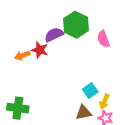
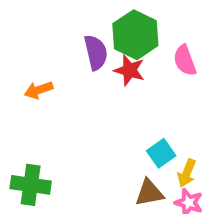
purple semicircle: (54, 35) -> (96, 52), turned 102
red star: (40, 50) -> (129, 70), moved

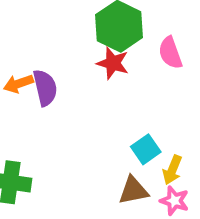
purple semicircle: (96, 52) -> (45, 88), moved

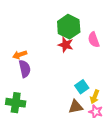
purple semicircle: (45, 88) -> (25, 69), moved

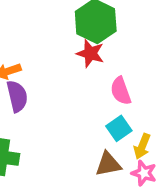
pink semicircle: (94, 40) -> (121, 91), moved

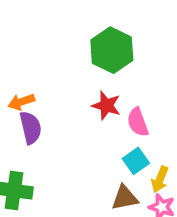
red star: (90, 53) -> (106, 106), moved

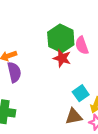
green hexagon: (112, 50) -> (61, 38), moved
pink semicircle: (138, 122) -> (82, 45), moved

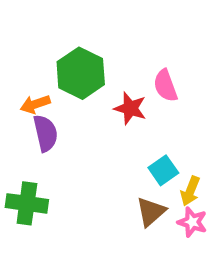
green hexagon: (61, 38) -> (81, 73), moved
brown triangle: (74, 116) -> (151, 212), turned -30

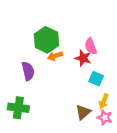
orange arrow: (35, 104) -> (55, 56), moved
red star: (130, 108) -> (83, 58), moved
cyan square: (163, 170) -> (96, 79), moved, turned -32

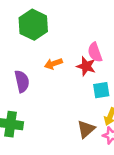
green hexagon: (46, 40) -> (33, 25), moved
cyan square: (96, 79) -> (101, 90), turned -32

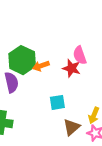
green hexagon: (33, 25) -> (22, 60), moved
cyan square: (101, 90) -> (57, 102), moved

